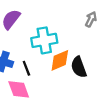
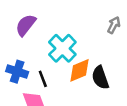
cyan cross: (44, 40) -> (62, 48), turned -35

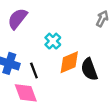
cyan cross: (62, 48) -> (53, 41), size x0.6

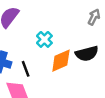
black semicircle: (89, 69) -> (87, 54), moved, turned -85

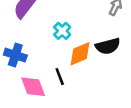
black line: (26, 69) -> (60, 77), moved

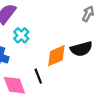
cyan cross: (62, 31) -> (21, 35), moved

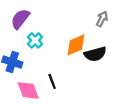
orange diamond: (56, 56) -> (76, 45), moved

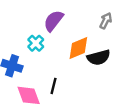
purple semicircle: (20, 19) -> (54, 21), moved
black line: (52, 81) -> (54, 86), turned 35

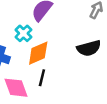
orange diamond: (78, 48) -> (38, 53), moved

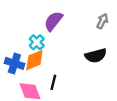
orange diamond: (38, 53) -> (34, 60), moved

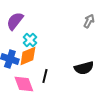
purple semicircle: (53, 21) -> (15, 21), moved
black semicircle: (96, 56) -> (84, 68), moved

